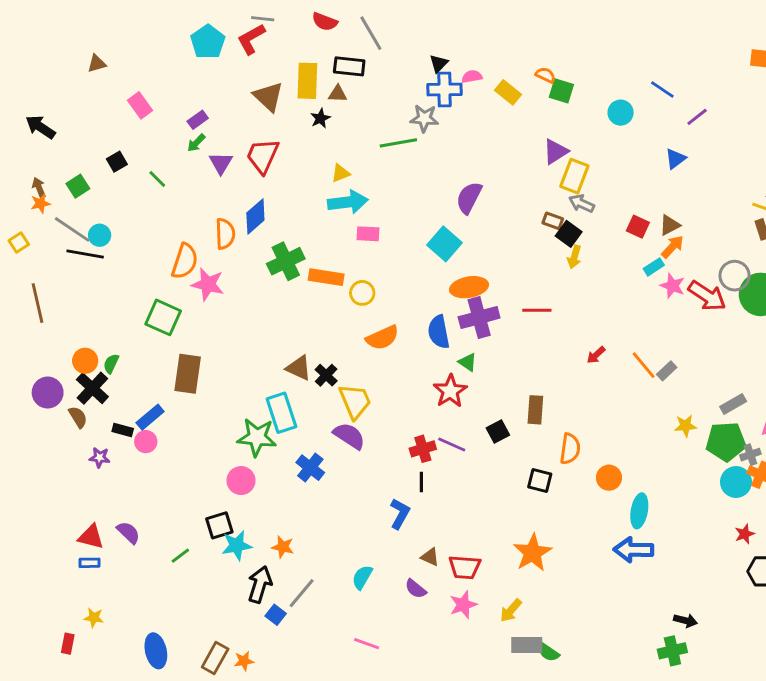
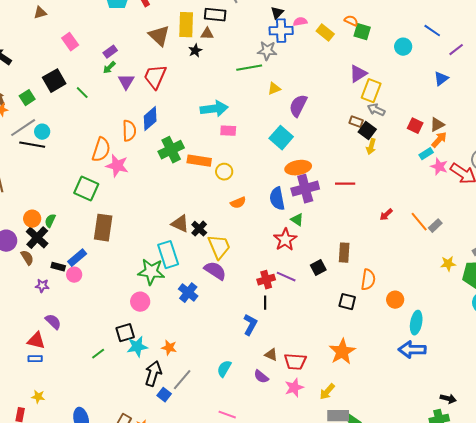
black square: (117, 162) -> (54, 81), size x1.6
yellow triangle: (341, 173) -> (274, 89), moved
gray line: (72, 229) -> (23, 128), turned -68
orange semicircle: (382, 338) -> (238, 203), size x0.7
purple semicircle: (128, 533) -> (53, 322), moved

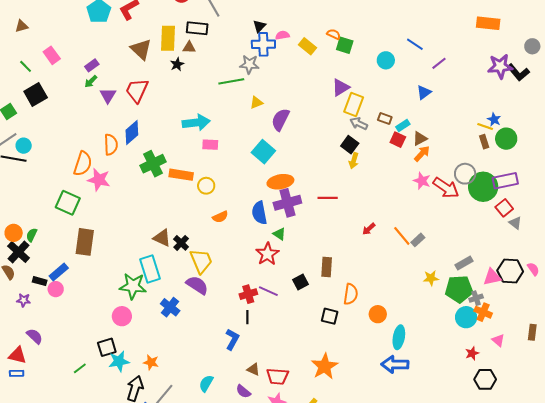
green line: (82, 93) -> (26, 66), moved
brown rectangle: (356, 122) -> (385, 119), moved
cyan rectangle: (426, 154) -> (403, 126), moved

